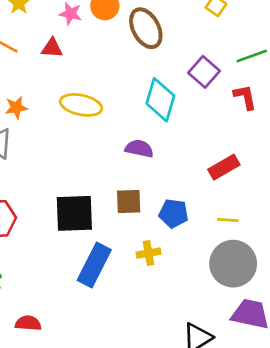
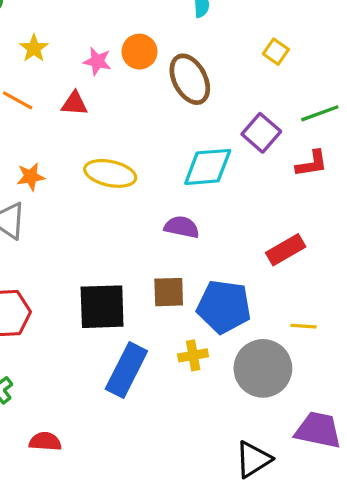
red L-shape: (245, 97) -> (312, 164), turned 92
cyan diamond: (160, 100) -> (208, 167), turned 69
blue pentagon: (174, 213) -> (224, 307), size x1.5
yellow line: (228, 220) -> (304, 326), moved
gray circle: (233, 264) -> (263, 368), moved

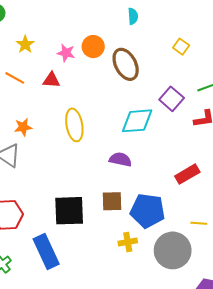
yellow ellipse: (110, 173) -> (74, 125), turned 68
blue rectangle: (126, 370) -> (46, 251), moved, turned -52

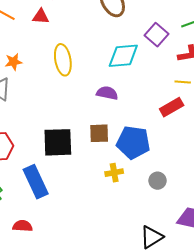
yellow line: (199, 223) -> (183, 82), moved
gray circle: (173, 250) -> (158, 181), size x0.5

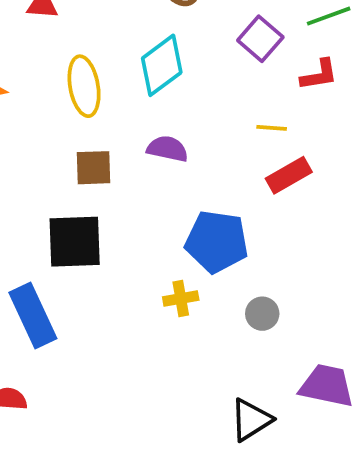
cyan diamond: (123, 56) -> (162, 65), moved, turned -32
yellow line: (183, 82) -> (272, 128), moved
brown square: (99, 133) -> (94, 168), moved

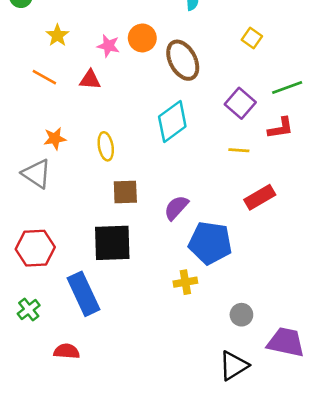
yellow ellipse: (84, 86) -> (106, 146), moved, size x0.7
yellow line: (272, 128) -> (239, 150), moved
purple semicircle: (167, 149) -> (176, 208), moved, turned -60
gray circle: (262, 314) -> (241, 315), moved

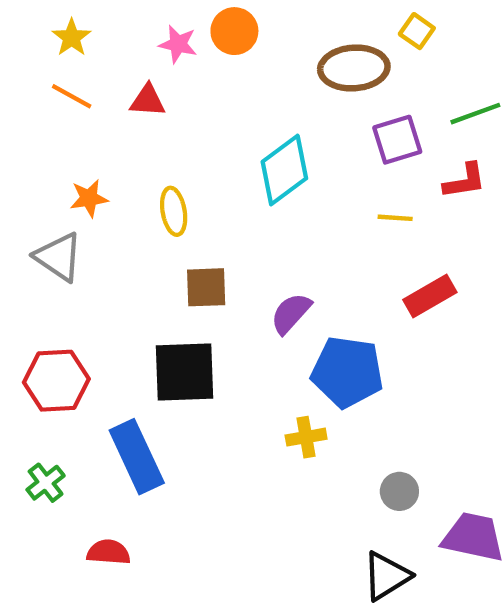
yellow star: (57, 35) -> (72, 38), moved
brown ellipse: (183, 60) -> (354, 68), moved, turned -66
purple square: (240, 103) -> (397, 140), turned 32

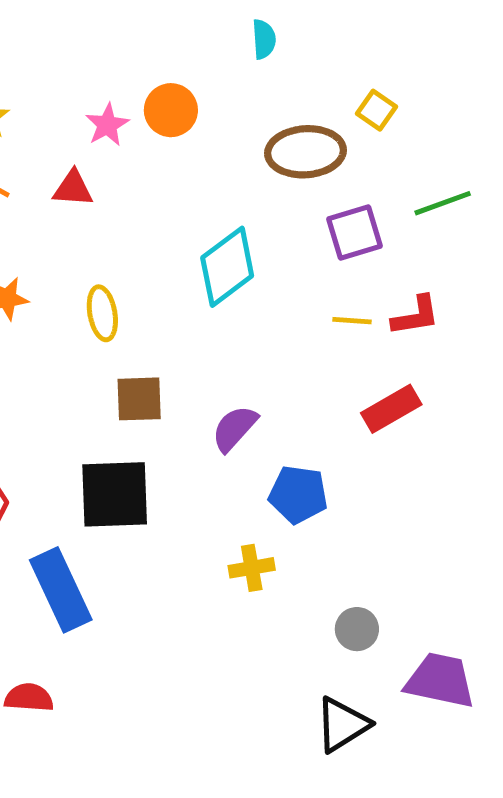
pink star: (178, 44) -> (107, 125), turned 30
red L-shape: (465, 181) -> (416, 316), moved
blue pentagon: (347, 372) -> (298, 494), size x0.7

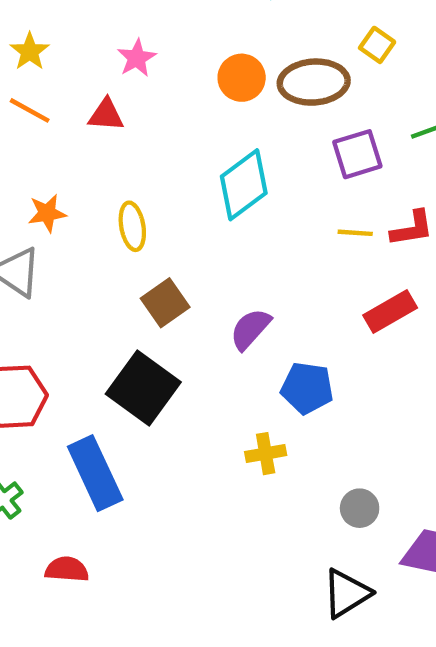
orange circle: (171, 110) -> (242, 78), moved
brown square: (139, 399) -> (165, 303), turned -33
black square: (115, 494) -> (143, 388), turned 38

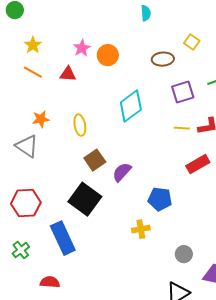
orange circle: (242, 78) -> (108, 55), moved
brown ellipse: (314, 82) -> (163, 59), size x0.7
purple semicircle: (250, 329) -> (122, 172), moved

